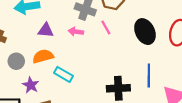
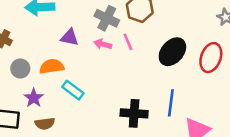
purple triangle: (46, 30) -> (69, 37), moved
pink arrow: (76, 32) -> (103, 44), moved
black ellipse: (145, 32) -> (172, 52), turned 60

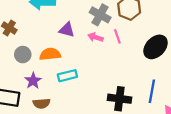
cyan rectangle: (73, 90) -> (67, 76), turned -54

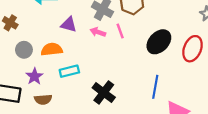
black cross: (119, 99) -> (104, 93), moved, turned 30

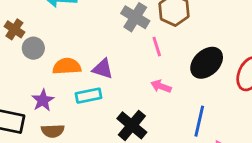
purple triangle: (69, 25) -> (103, 69), moved
pink arrow: (98, 32) -> (161, 86), moved
gray circle: (24, 50) -> (33, 48), moved

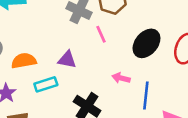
purple triangle: (103, 69) -> (67, 60), moved
pink arrow: (161, 86) -> (121, 78), moved

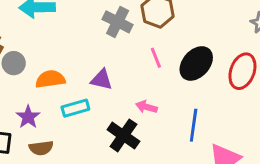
pink line: (101, 34) -> (156, 58), moved
pink arrow: (121, 78) -> (146, 107), moved

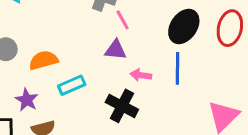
pink line: (156, 58) -> (123, 20), moved
purple triangle: (102, 80) -> (116, 50), moved
blue line: (194, 125) -> (177, 68), moved

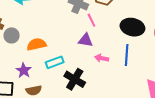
black ellipse: (184, 26) -> (132, 27), turned 65
black cross: (122, 106) -> (75, 79), moved

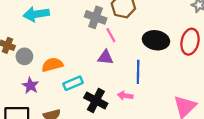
blue line: (127, 55) -> (138, 72), moved
pink arrow: (102, 58) -> (125, 96), moved
purple star: (24, 70) -> (30, 86), moved

